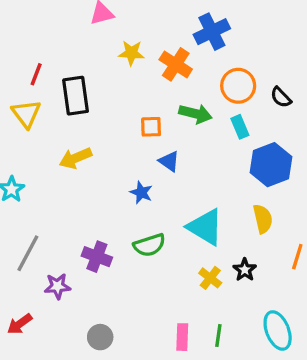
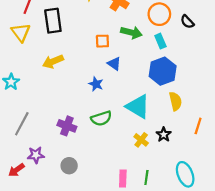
blue hexagon: (271, 165) -> (163, 71), moved
purple star: (57, 286) -> (36, 155), moved
gray circle: (100, 337) -> (69, 166), moved

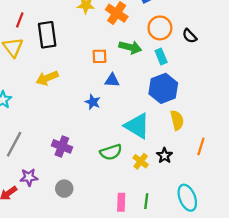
blue triangle: (114, 64) -> (112, 80), turned -32
green semicircle: (101, 118) -> (111, 152), moved

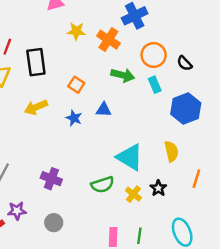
orange square: (100, 56) -> (76, 85), moved, turned 35
blue hexagon: (163, 88) -> (186, 109), moved
blue star: (93, 102) -> (74, 118), moved

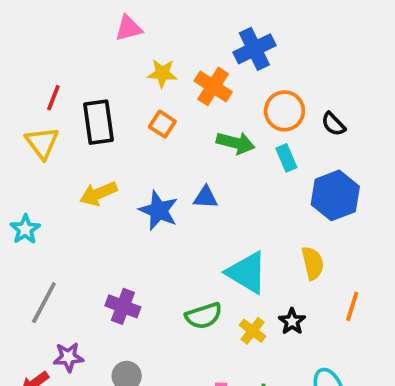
orange square: (76, 85) -> (162, 124), moved
blue star: (74, 118) -> (159, 210), size x1.5

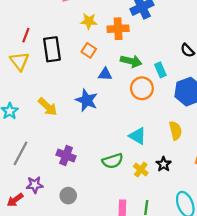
orange cross: (213, 86) -> (118, 29), turned -36
orange circle: (284, 111) -> (142, 88), moved
yellow arrow: (98, 194) -> (48, 107), moved, turned -114
blue triangle: (206, 197) -> (105, 74), moved
cyan triangle: (247, 273) -> (138, 136), size x0.7

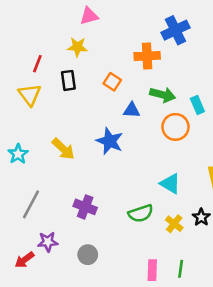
yellow star: (89, 21) -> (77, 47), moved
black rectangle: (52, 49) -> (68, 80), size x0.7

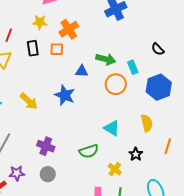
orange cross: (147, 56) -> (69, 29), moved, turned -30
orange square: (112, 82) -> (57, 49), moved, turned -32
yellow cross: (174, 224) -> (115, 169), moved
gray circle: (88, 255) -> (48, 174), moved

